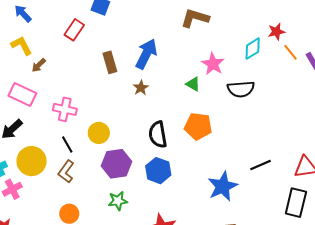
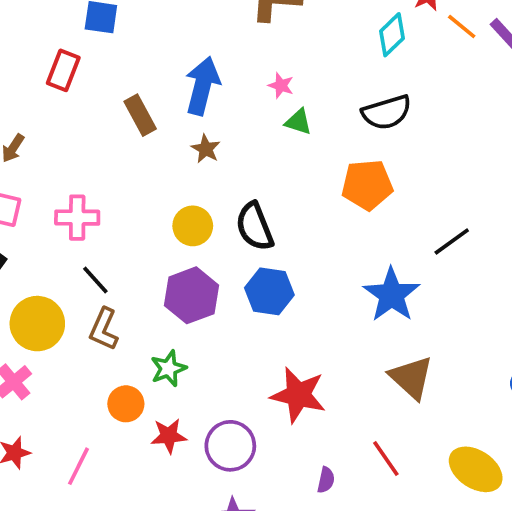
pink star: (213, 64) -> (281, 86), moved, size x0.6
orange pentagon: (198, 126) -> (367, 185), moved
yellow circle: (99, 133) -> (193, 226), moved
green star: (118, 201) -> (168, 368), moved

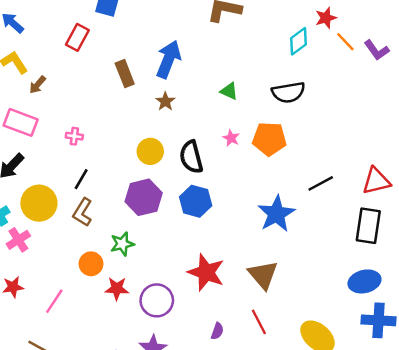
pink star: (281, 86) -> (231, 138), moved
pink cross: (77, 218) -> (74, 136), size x0.6
black line: (95, 280) -> (81, 179), turned 65
brown triangle: (411, 377) -> (263, 275), moved

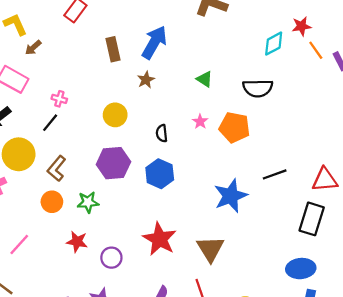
yellow circle: (150, 151) -> (115, 115), moved
black semicircle: (191, 157) -> (162, 133), size x0.6
black line: (81, 179) -> (50, 123), moved
orange circle: (91, 264) -> (52, 202), moved
purple circle: (157, 300) -> (111, 258), size x0.7

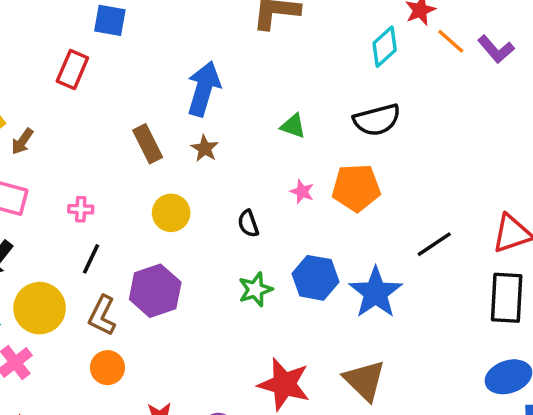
brown rectangle: (113, 49) -> (148, 144), moved
black line: (50, 123) -> (91, 259), moved
purple hexagon: (113, 163) -> (155, 291), moved
blue hexagon: (160, 174) -> (315, 278), moved
green star: (88, 202) -> (255, 289), moved

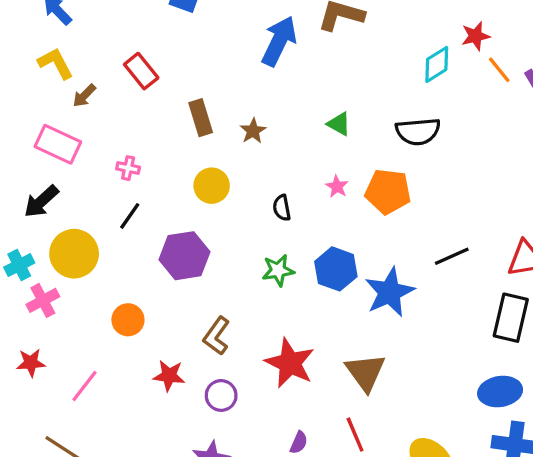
red rectangle: (72, 69) -> (141, 71), moved, turned -72
blue arrow: (204, 89) -> (279, 41), moved
brown L-shape: (102, 315) -> (217, 336), moved

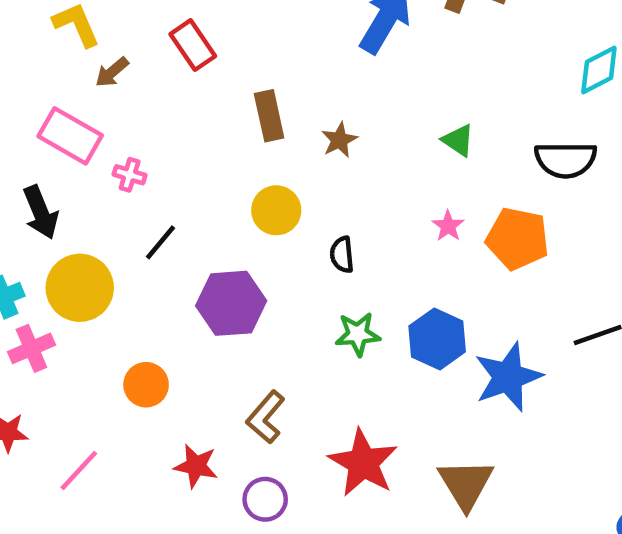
pink cross: (128, 168) -> (130, 175), moved
black arrow: (41, 201) -> (41, 212), turned -75
black semicircle: (282, 208) -> (342, 255), moved

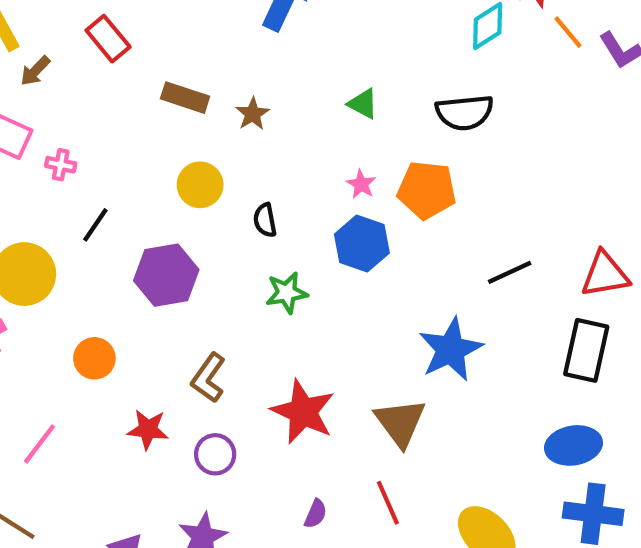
brown rectangle: (269, 116) -> (185, 98), turned -54
blue hexagon: (437, 339) -> (362, 244), moved
blue star: (508, 377) -> (451, 349), moved

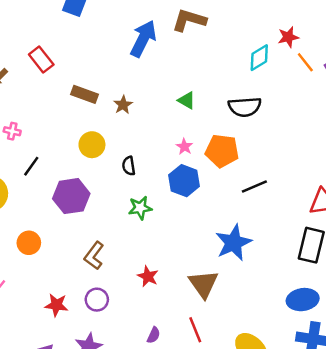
black line: (510, 272) -> (254, 186), moved
red star: (303, 412) -> (148, 276), size x0.6
red star: (148, 429) -> (56, 305), moved

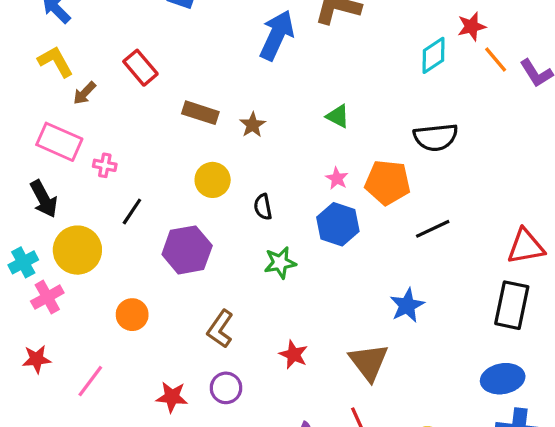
black semicircle: (245, 107) -> (436, 137), moved
blue star: (233, 243) -> (407, 305), size x0.7

